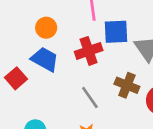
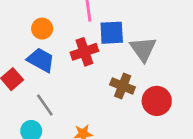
gray line: (90, 98) -> (45, 105), moved

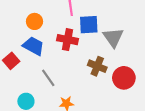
red cross: (84, 52) -> (67, 40), turned 30
gray line: (45, 105) -> (48, 78), moved

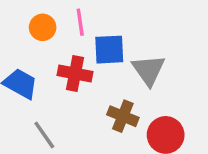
orange circle: (34, 21) -> (43, 27), moved

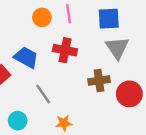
blue square: (109, 50) -> (109, 19), moved
brown cross: (123, 116) -> (99, 81), turned -30

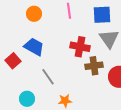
orange circle: (42, 17) -> (34, 14), moved
red cross: (65, 50) -> (80, 47), moved

